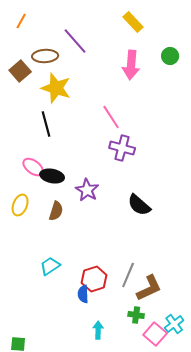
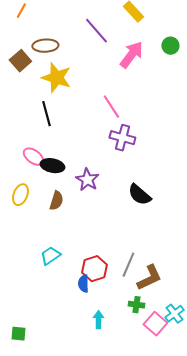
purple line: (75, 41) -> (96, 31), moved
pink arrow: (131, 65) -> (131, 55), turned -148

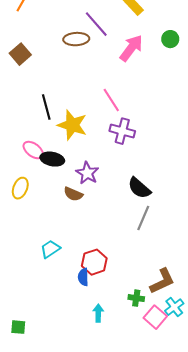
brown ellipse: (45, 46) -> (76, 39), moved
yellow star: (56, 78) -> (72, 125), moved
brown semicircle: (56, 201) -> (73, 194), moved, turned 96
gray line: (128, 265) -> (143, 218), moved
brown L-shape: (149, 278) -> (162, 281), moved

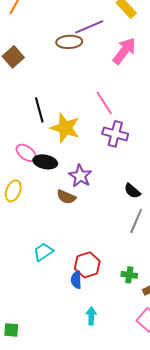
purple line: (96, 24) -> (89, 27), turned -72
black semicircle: (139, 188) -> (132, 191), size x0.7
green cross: (136, 298) -> (129, 275), moved

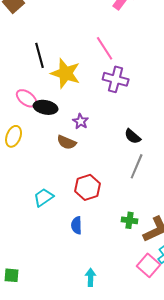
purple star: (80, 176) -> (81, 121), size x0.7
red hexagon: (87, 265) -> (88, 187), moved
cyan arrow: (91, 316) -> (91, 277), moved

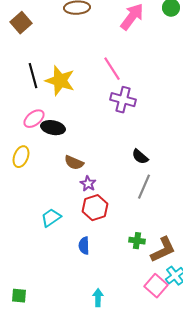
black line: (40, 55) -> (33, 76), moved
yellow star: (66, 73) -> (60, 81), moved
pink ellipse: (27, 98) -> (34, 119), turned -75
purple star: (81, 121) -> (88, 184), moved

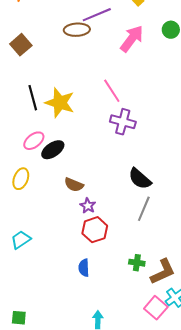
black ellipse: (53, 128) -> (53, 150), turned -45
black semicircle: (140, 157) -> (140, 179), size x1.4
cyan trapezoid: (51, 218) -> (21, 240), moved

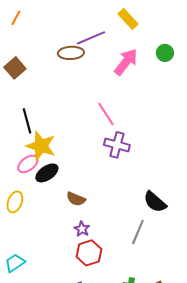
yellow star: (60, 103) -> (41, 146), moved
black semicircle: (140, 179) -> (155, 202), moved
brown semicircle: (74, 185) -> (76, 199), moved

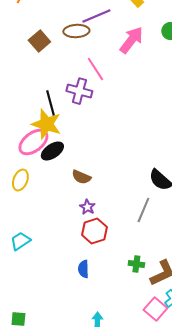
brown square: (15, 68) -> (39, 41), moved
pink line: (106, 114) -> (95, 69), moved
black line: (27, 121) -> (50, 103), moved
purple cross: (117, 145) -> (79, 91), moved
pink ellipse: (28, 164) -> (33, 142), size x1.4

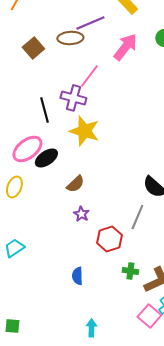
pink line: (95, 69) -> (89, 76), turned 70
yellow star: (46, 124) -> (84, 131), moved
brown semicircle: (81, 177) -> (75, 184), turned -66
red hexagon: (94, 231) -> (109, 239), moved

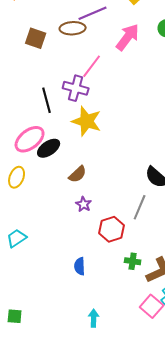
brown square: (33, 48) -> (36, 38), turned -30

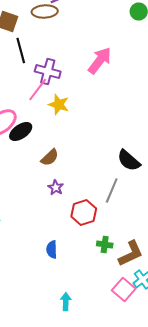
pink arrow: (128, 37) -> (100, 60), moved
pink line: (92, 66) -> (38, 90), moved
black line: (47, 100) -> (21, 50), moved
yellow star: (87, 121) -> (59, 104), size x0.7

